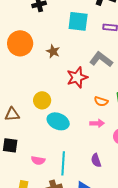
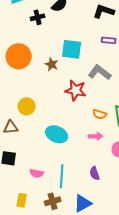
cyan square: (78, 21) -> (72, 49), moved
red star: (77, 77) -> (76, 90), turned 30
yellow circle: (42, 100) -> (27, 106), moved

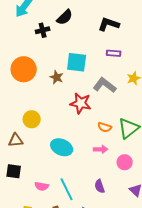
cyan line: (62, 176) -> (67, 189), turned -30

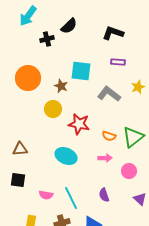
red star: (81, 103) -> (79, 124), moved
yellow circle: (32, 119) -> (53, 109), moved

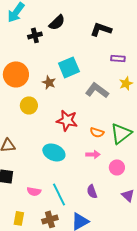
purple rectangle: (118, 62) -> (118, 58), moved
cyan square: (81, 71) -> (69, 67), turned -30
yellow circle: (53, 109) -> (29, 105), moved

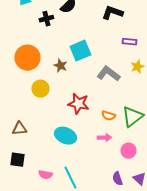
purple semicircle: (92, 191) -> (117, 179), moved

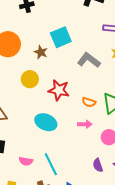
yellow circle: (40, 89) -> (30, 79), moved

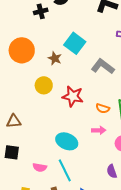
cyan square: (61, 37) -> (75, 43), turned -30
cyan ellipse: (46, 122) -> (67, 141), moved

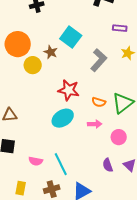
gray L-shape: (103, 66) -> (99, 60), turned 95
yellow circle: (44, 85) -> (33, 65), moved
cyan ellipse: (67, 141) -> (63, 118), moved, turned -55

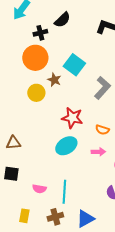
orange circle: (18, 44) -> (35, 58), moved
cyan line: (61, 164) -> (64, 192), turned 30

